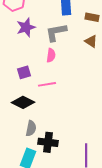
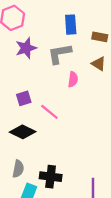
pink semicircle: (51, 55) -> (73, 79), moved
pink line: (47, 84) -> (49, 112), turned 48
gray semicircle: (31, 128) -> (18, 169), moved

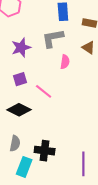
purple star: (26, 48) -> (21, 48), moved

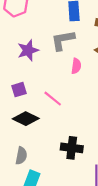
purple square: (20, 79) -> (19, 90), moved
black cross: (45, 151) -> (72, 148), moved

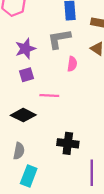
purple square: (19, 90) -> (26, 75), moved
pink line: (53, 99) -> (49, 95), turned -36

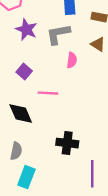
purple star: (25, 49) -> (26, 30), moved, turned -30
purple square: (26, 75) -> (24, 72), turned -32
black diamond: (23, 115) -> (21, 114), turned 40

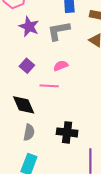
pink semicircle: (72, 60) -> (61, 66), moved, turned -120
gray semicircle: (16, 151) -> (29, 132), moved

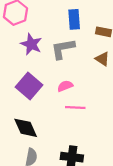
purple square: (27, 66) -> (29, 86), size x1.6
pink line: (49, 86) -> (75, 107), moved

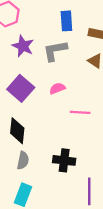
pink line: (75, 107) -> (80, 112), moved
black diamond: (26, 128) -> (17, 131), turned 30

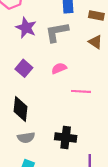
purple square: (21, 88) -> (24, 68), size x0.7
gray semicircle: (23, 160) -> (26, 138), turned 70

